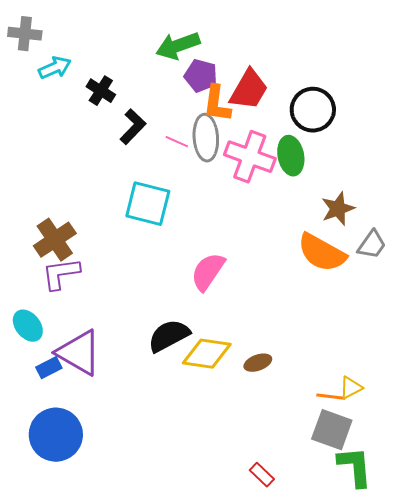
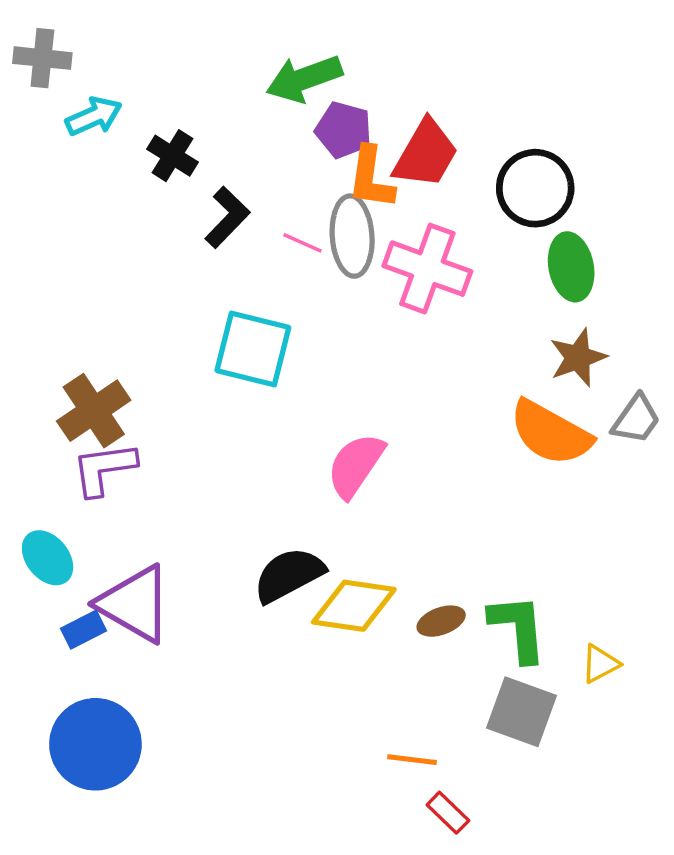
green ellipse: (291, 156) -> (571, 267), moved
orange line: (331, 397) -> (412, 760), moved
gray square: (332, 430) -> (522, 712), moved
green L-shape: (355, 467) -> (518, 628), moved

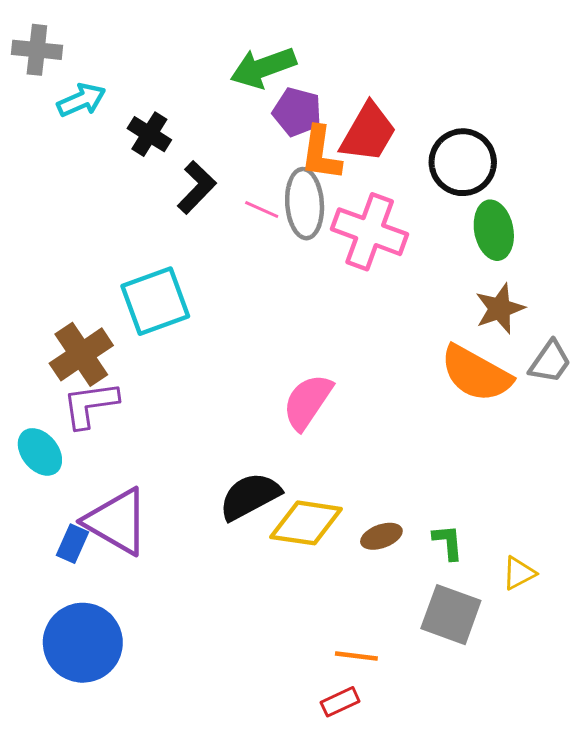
cyan square: (253, 349) -> (155, 301), moved, turned -34
cyan ellipse: (48, 558) -> (40, 452), moved
green L-shape: (518, 628) -> (448, 542), size x0.6
blue rectangle: (83, 630) -> (72, 544), turned -39
red rectangle: (448, 813) -> (340, 702), moved, turned -69

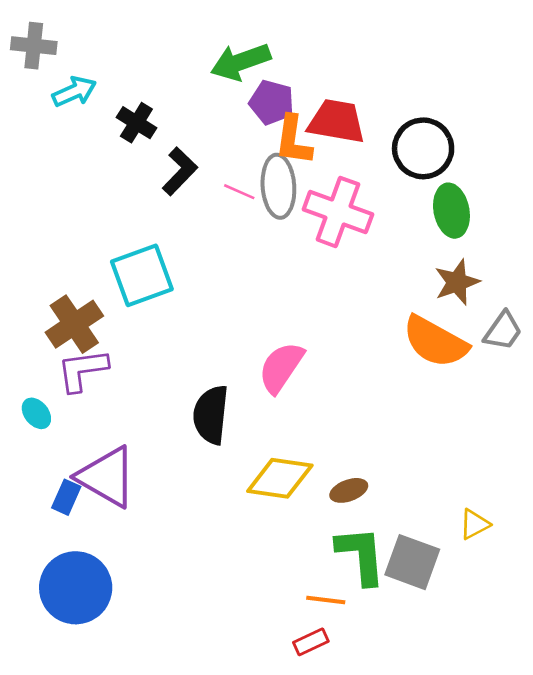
red trapezoid: (368, 133) -> (337, 121), turned -110
cyan ellipse: (40, 452) -> (36, 413), size x0.7
black semicircle: (250, 496) -> (211, 415), moved, turned -56
green L-shape: (448, 542) -> (361, 555), moved, size x1.8

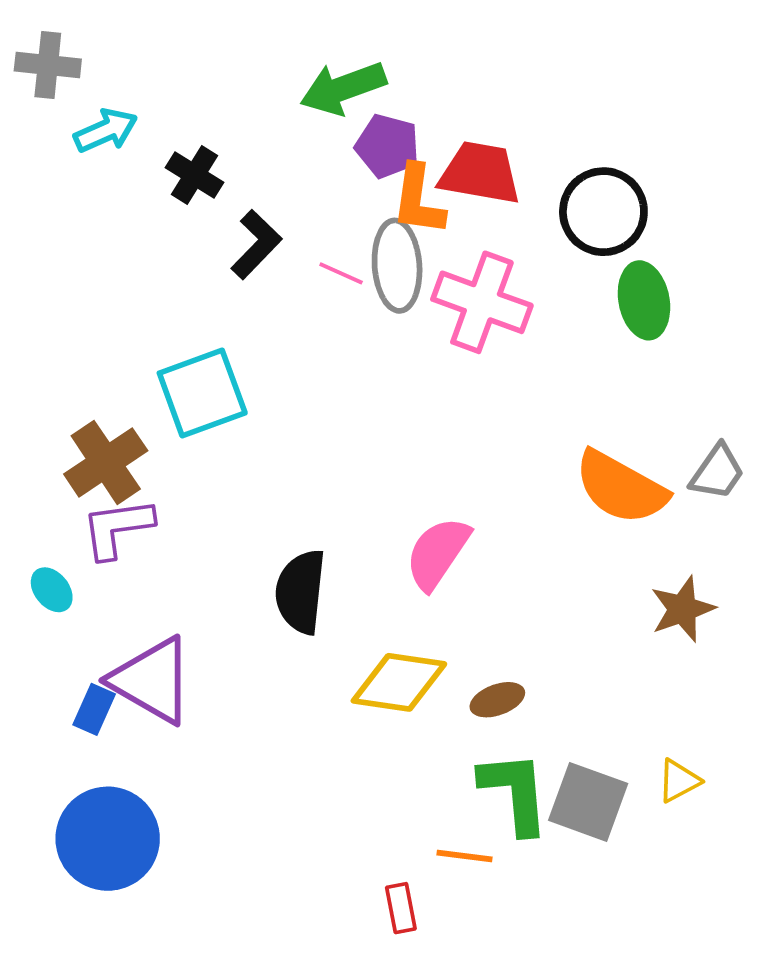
brown star: (457, 282) -> (683, 609), moved
pink semicircle: (281, 367) -> (438, 553), moved
yellow triangle: (474, 524) -> (679, 781), moved
red rectangle: (311, 642) -> (401, 908), moved, turned -76

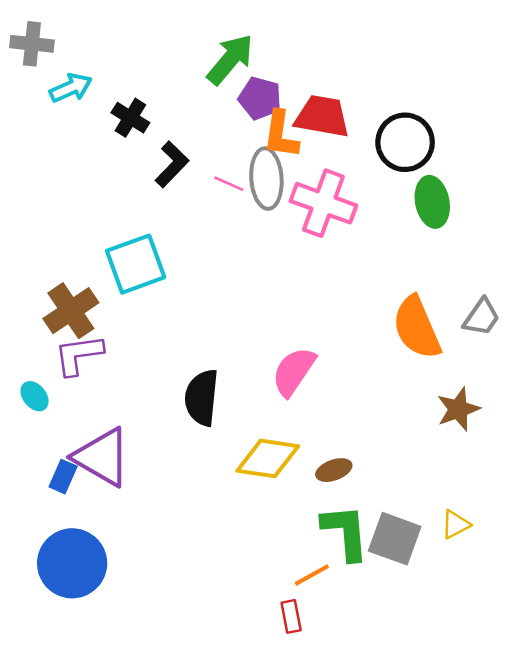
green arrow: (343, 88) -> (230, 59), turned 150
orange semicircle: (621, 488) -> (417, 328), turned 38
orange line: (465, 856) -> (312, 575), turned -36
red rectangle: (401, 908) -> (291, 616), moved

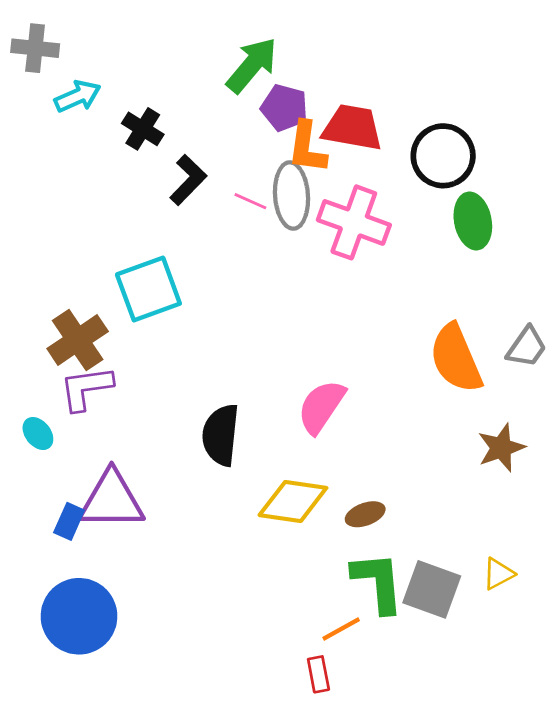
purple triangle: (102, 457) -> (112, 500), turned -30

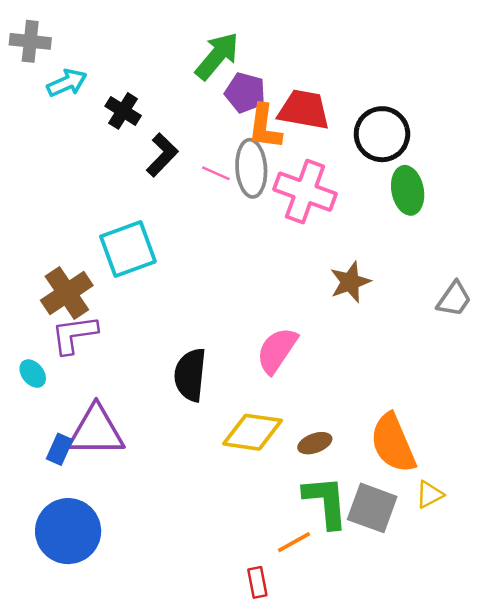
orange semicircle: (456, 358) -> (393, 443), moved
brown star: (501, 448) -> (350, 282), moved
red rectangle: (318, 674) -> (257, 582), moved

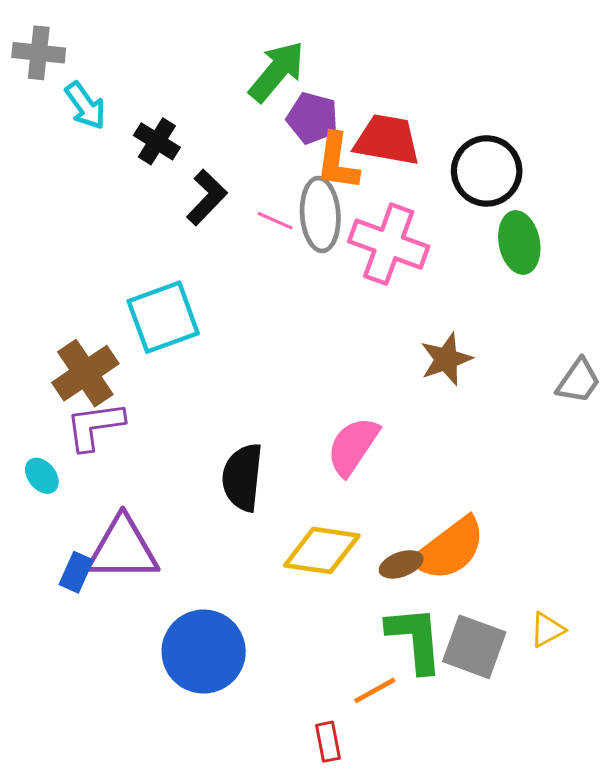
cyan arrow: (67, 83) -> (85, 106), turned 78
orange semicircle: (393, 443) -> (449, 549), moved, turned -104
blue circle: (68, 531) -> (204, 652), moved

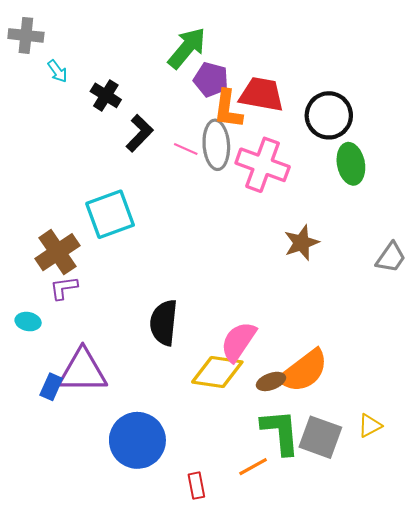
cyan arrow: (85, 106) -> (57, 71), size x0.7
purple L-shape: (95, 426) -> (64, 288), size x0.7
pink semicircle: (353, 446) -> (238, 342), moved
cyan ellipse: (42, 476) -> (28, 322), turned -40
red rectangle: (328, 742) -> (196, 486), moved

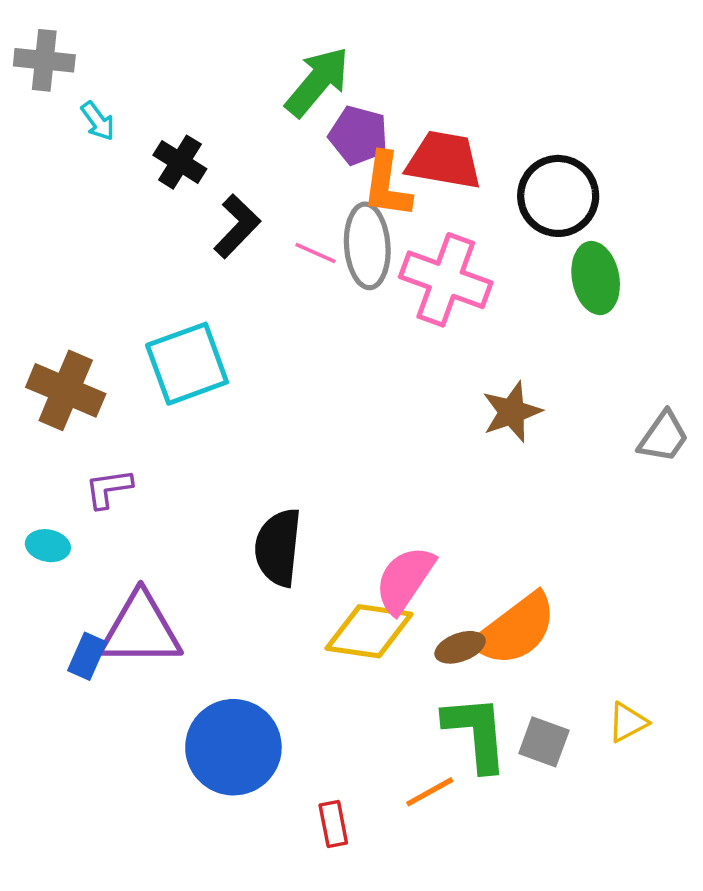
brown cross: (57, 252) -> (66, 390), moved, turned -33
gray square: (320, 437) -> (544, 742), size x0.7

